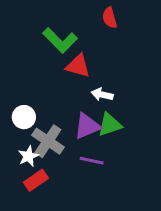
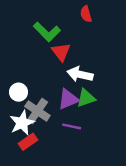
red triangle: (78, 66) -> (61, 52), turned 36
white arrow: (102, 94) -> (80, 74), size x1.5
white star: (28, 156) -> (22, 123), size x1.5

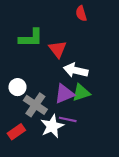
green L-shape: (47, 32) -> (31, 38), moved, turned -45
white star: (22, 123) -> (52, 126), moved
red rectangle: (28, 142) -> (16, 132), moved

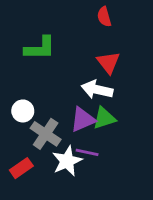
red triangle: (58, 49) -> (108, 62), moved

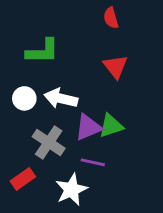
white arrow: (97, 90) -> (61, 98), moved
white circle: (23, 111) -> (24, 98), moved
white star: (67, 161) -> (71, 190), moved

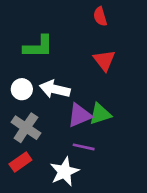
gray cross: (49, 143) -> (26, 128), moved

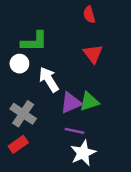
white circle: (22, 89) -> (19, 64), moved
white arrow: (55, 89) -> (49, 80), turned 45
white star: (64, 172) -> (83, 153), moved

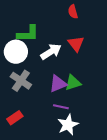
white circle: (19, 64) -> (16, 52), size x1.5
white arrow: (49, 80) -> (51, 52), moved, turned 90
gray cross: (23, 114) -> (21, 81), moved

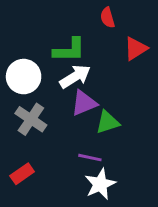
green L-shape: (28, 34) -> (69, 50), moved
red triangle: (76, 44) -> (136, 49), moved, turned 36
purple triangle: (58, 84) -> (84, 103), moved

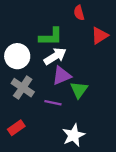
green triangle: (108, 122) -> (79, 90), turned -36
purple line: (90, 158) -> (53, 103), moved

